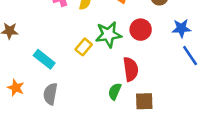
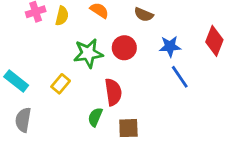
yellow rectangle: (84, 47) -> (61, 84), moved

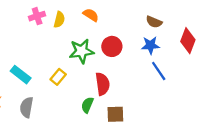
brown semicircle: (144, 14) -> (154, 22), moved

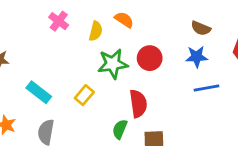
pink cross: (37, 16) -> (59, 21), turned -35
yellow semicircle: (59, 20) -> (96, 31), moved
blue line: (159, 71) -> (207, 88), turned -66

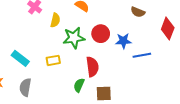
yellow semicircle: (96, 31) -> (55, 20), moved
blue star: (197, 57) -> (123, 41), moved
yellow rectangle: (84, 95) -> (53, 60), turned 40

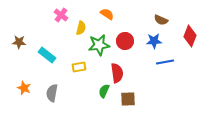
blue star: (123, 41) -> (154, 41), moved
cyan rectangle: (20, 58) -> (47, 55), moved

